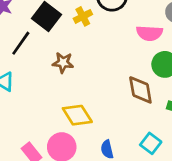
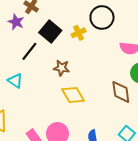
yellow diamond: (77, 115) -> (73, 95), moved

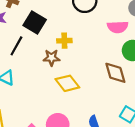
yellow cross: (79, 33) -> (64, 41), moved, turned 32

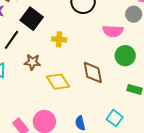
brown star: (52, 58) -> (32, 62), moved
brown diamond: (115, 73) -> (93, 72), moved

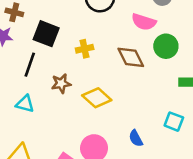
pink semicircle: (113, 31) -> (144, 22), turned 30
brown diamond: (93, 72) -> (131, 57), moved

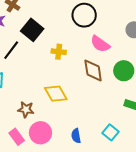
pink semicircle: (144, 22) -> (100, 44), moved
brown star: (61, 83) -> (26, 109), moved

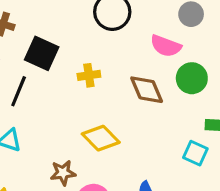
pink semicircle: (100, 44) -> (166, 46), moved
cyan square: (110, 132) -> (195, 153), moved

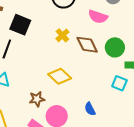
yellow cross: (89, 75) -> (62, 35), moved, turned -32
green circle: (192, 78) -> (115, 47), moved

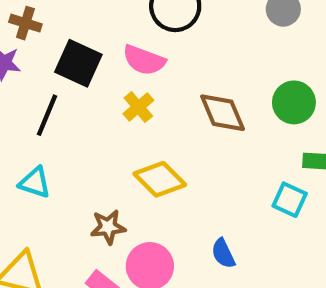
pink semicircle: (98, 17) -> (144, 60), moved
yellow cross: (62, 35) -> (138, 107), moved
green circle: (115, 47) -> (294, 102), moved

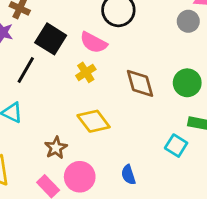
brown star: (108, 227) -> (56, 148), turned -30

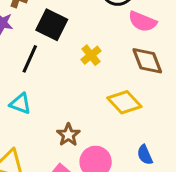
pink semicircle: (93, 43) -> (142, 22), moved
yellow diamond: (94, 121) -> (124, 102), moved

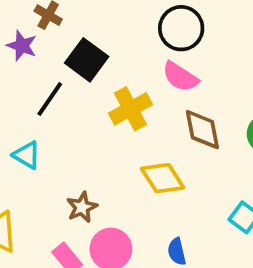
pink semicircle: (142, 22) -> (180, 77), moved
yellow cross: (91, 55) -> (130, 109), size x1.5

